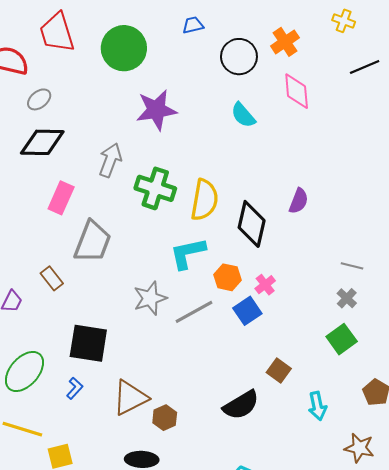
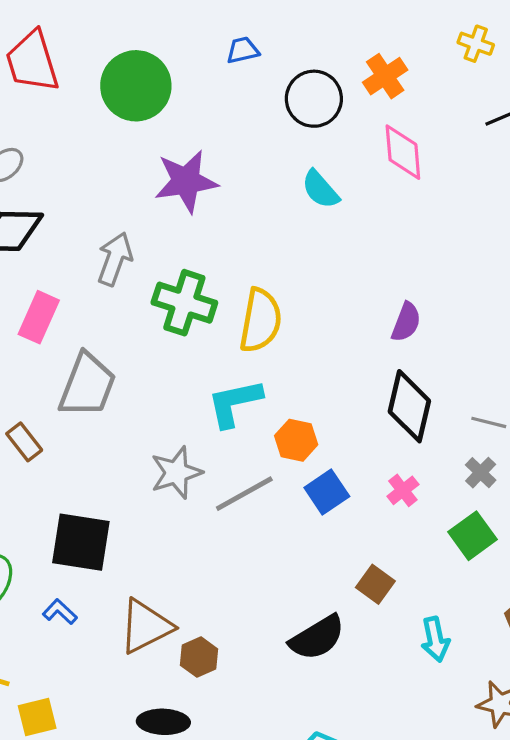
black diamond: (252, 224) -> (409, 406), moved
pink cross: (265, 285) -> (403, 490), moved
blue L-shape: (75, 388) -> (60, 612), turned -90

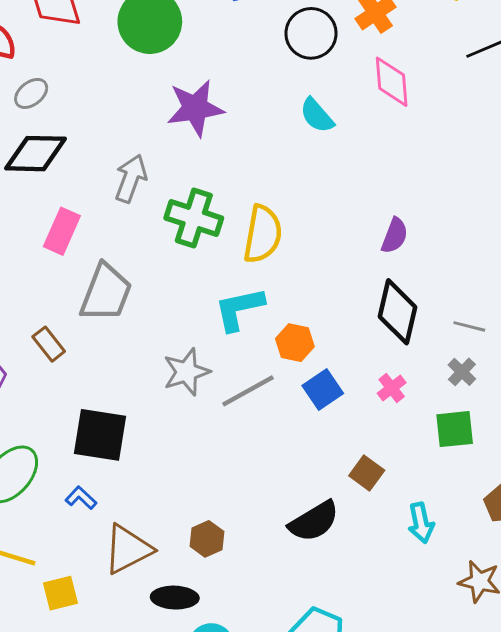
green square: (472, 536) -> (455, 429), turned 30
brown triangle: (146, 626) -> (128, 549), moved

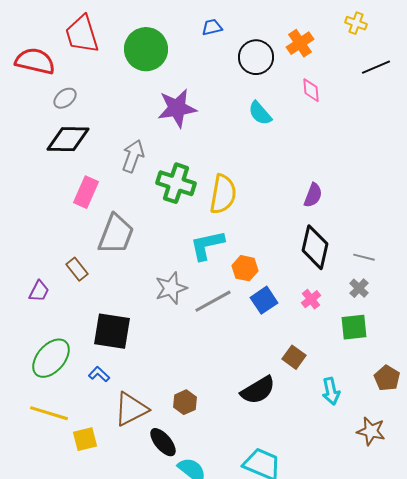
pink diamond: (392, 82) -> (311, 90), size x0.7
black ellipse: (175, 598) -> (163, 442), turned 48

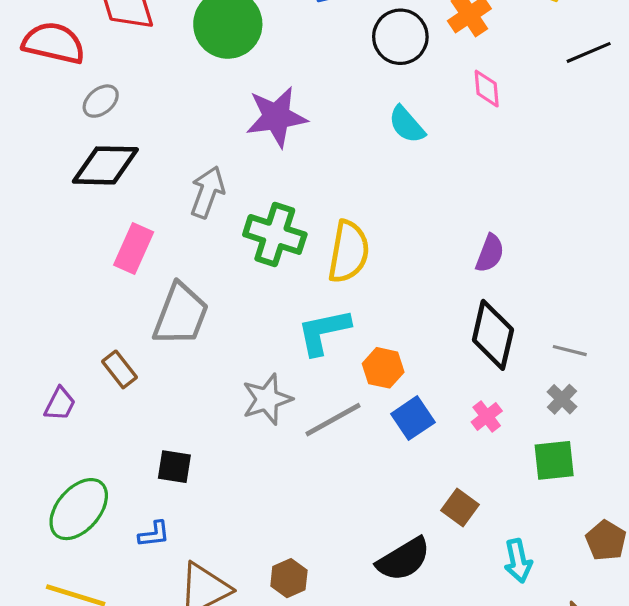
black square: (112, 331) -> (174, 467), size x0.6
blue L-shape: (99, 374) -> (154, 534), turned 130

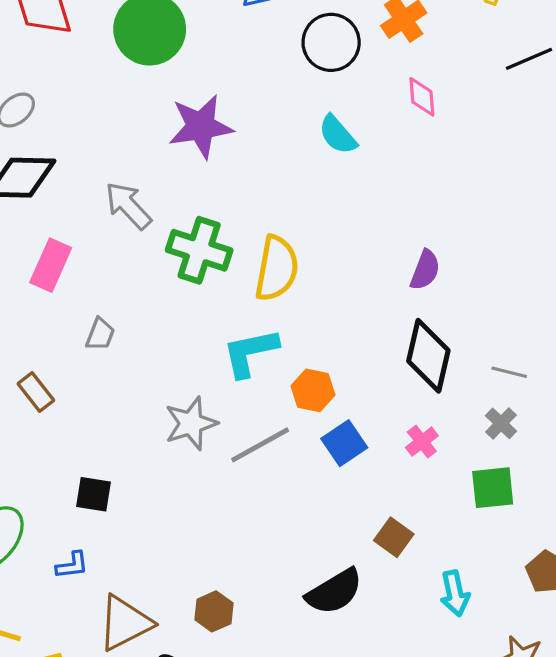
gray arrow: (207, 192) -> (128, 206), turned -63
gray trapezoid: (181, 314) -> (100, 334), size x0.5

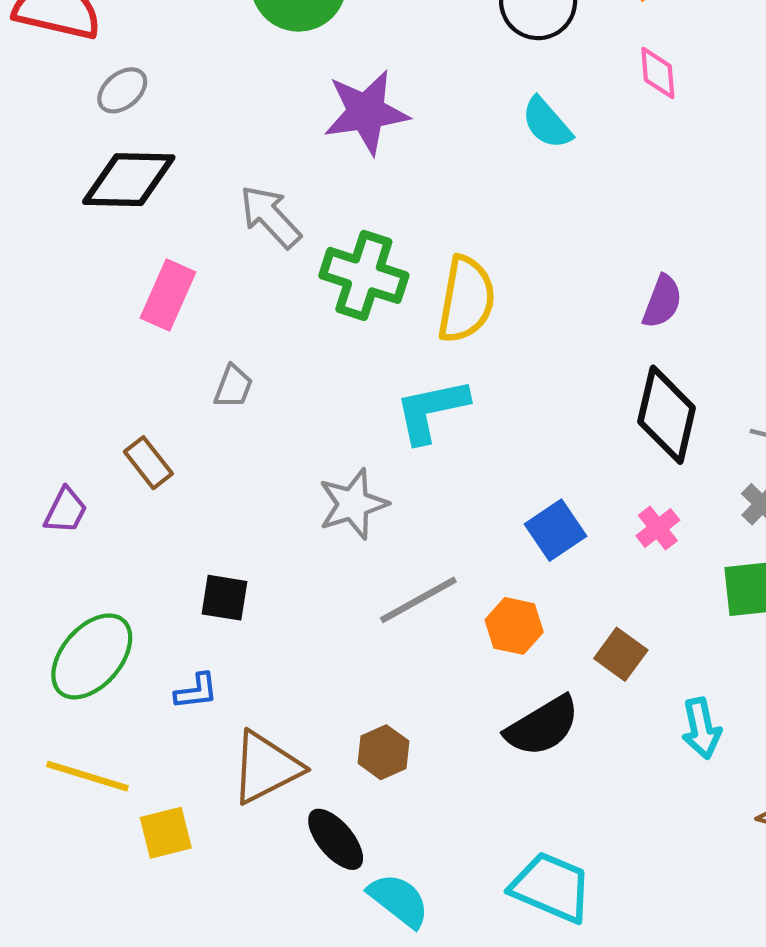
orange hexagon: (313, 390) -> (514, 626), moved
gray line: (260, 445) -> (418, 600), moved

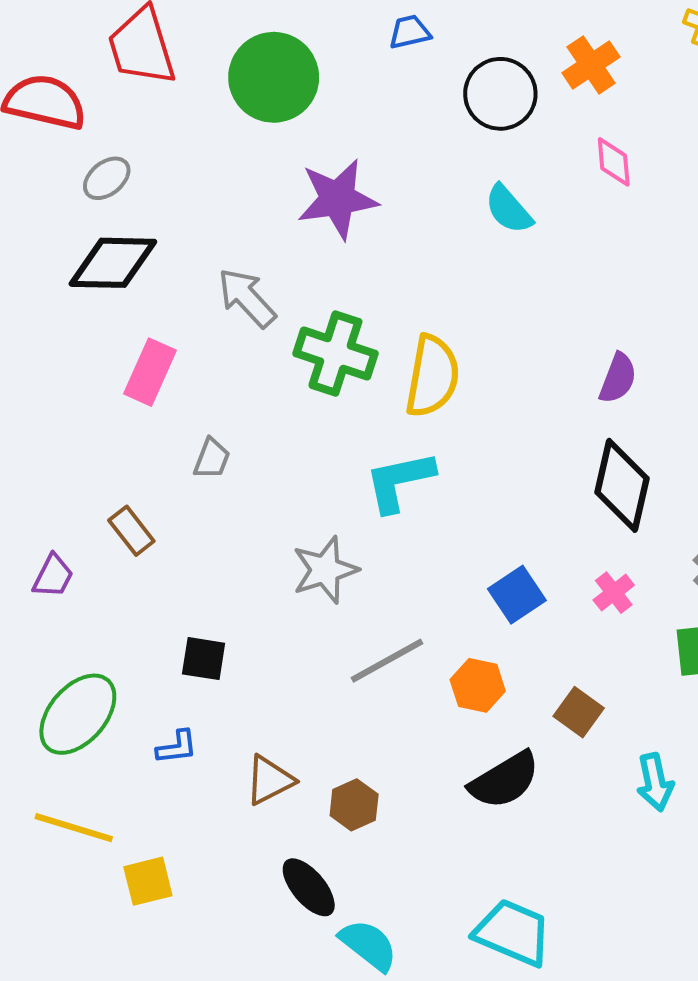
brown triangle: (266, 767) -> (270, 780), moved, size x0.7

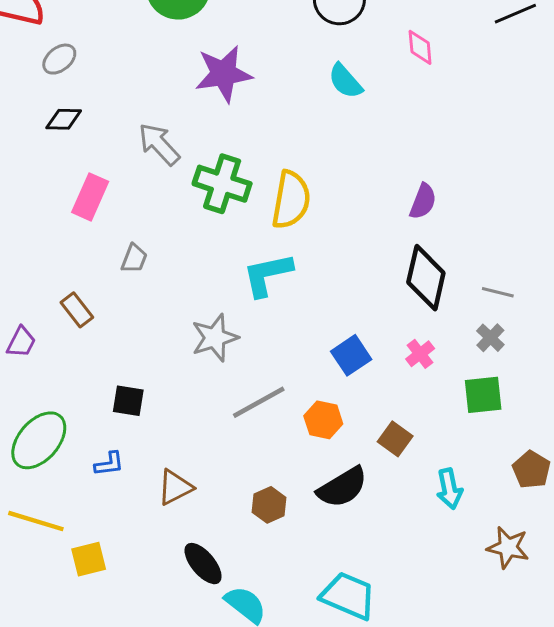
black diamond: (113, 263) -> (64, 119), size x0.6
brown hexagon: (354, 805) -> (269, 505), moved

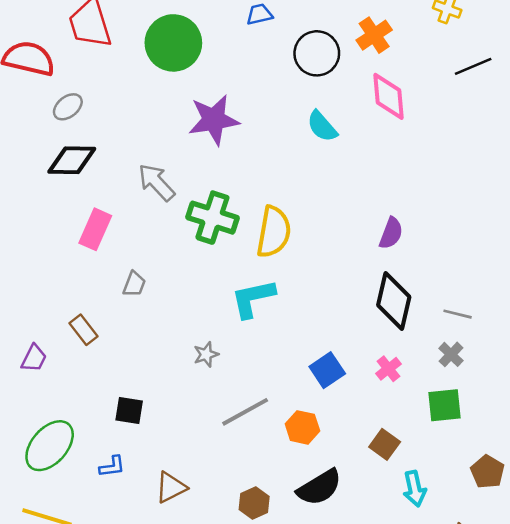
pink diamond: (420, 47) -> (388, 96), size x1.5
black diamond: (64, 119) -> (72, 160), size x1.5
gray star: (215, 338) -> (206, 354), size x0.6
brown square: (395, 439) -> (385, 444), moved

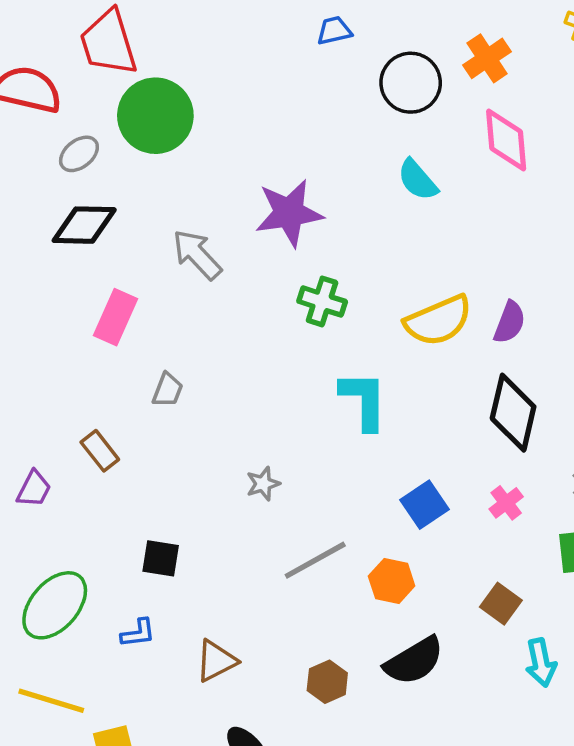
green circle: (173, 43) -> (155, 116), moved
purple star: (214, 120) -> (289, 213), moved
green cross: (212, 218) -> (322, 301), moved, size x0.7
yellow semicircle: (274, 232) -> (438, 321), moved, turned 57
cyan L-shape: (253, 298) -> (364, 400), moved, turned 102

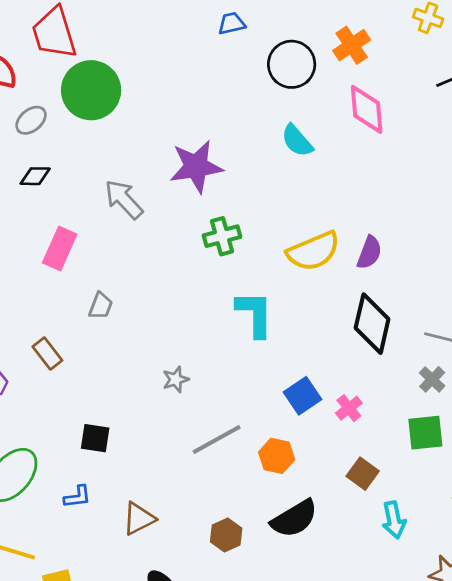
black diamond: (84, 225) -> (35, 176), size x0.6
green cross: (322, 301) -> (222, 236), turned -33
pink cross: (506, 503) -> (349, 408), moved

